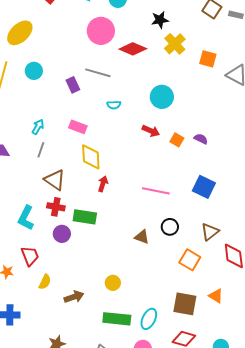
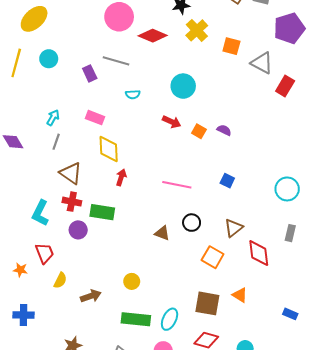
blue square: (204, 187) -> (227, 181), size x0.6

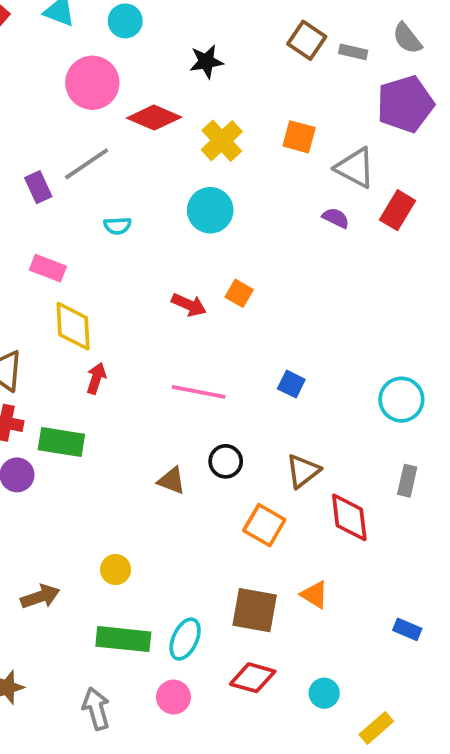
yellow cross: (197, 30) -> (222, 141), moved
gray line: (116, 61) -> (87, 164), turned -50
red arrow: (172, 122) -> (189, 305), moved
purple semicircle: (224, 130) -> (336, 218), moved

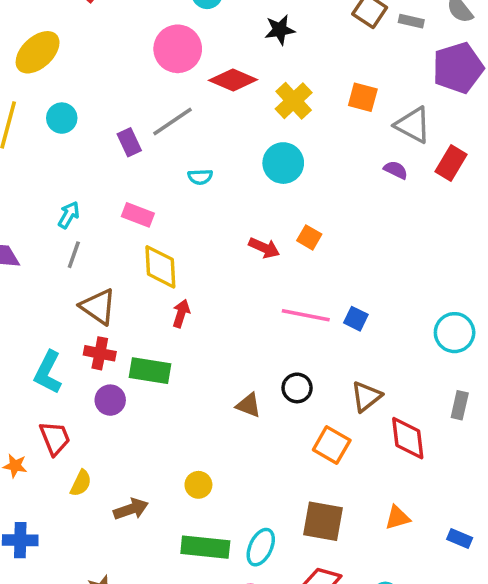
pink line: (199, 392) -> (306, 315), moved
orange triangle: (314, 595) -> (397, 518), moved, turned -48

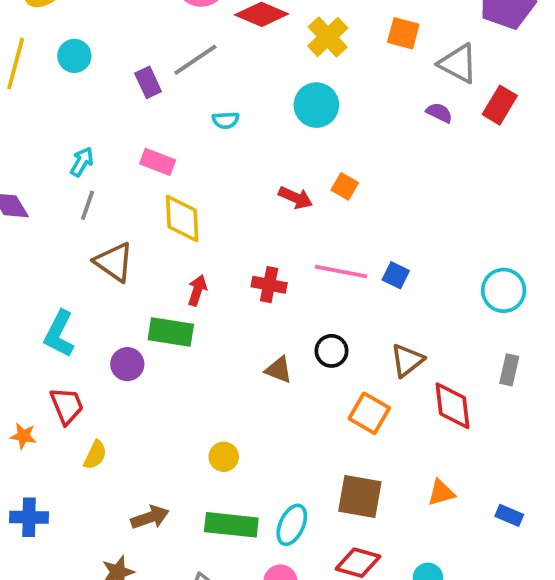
red arrow: (181, 314) -> (197, 290), moved
red cross: (100, 353) -> (269, 285), moved
brown arrow: (131, 509) -> (150, 517), moved

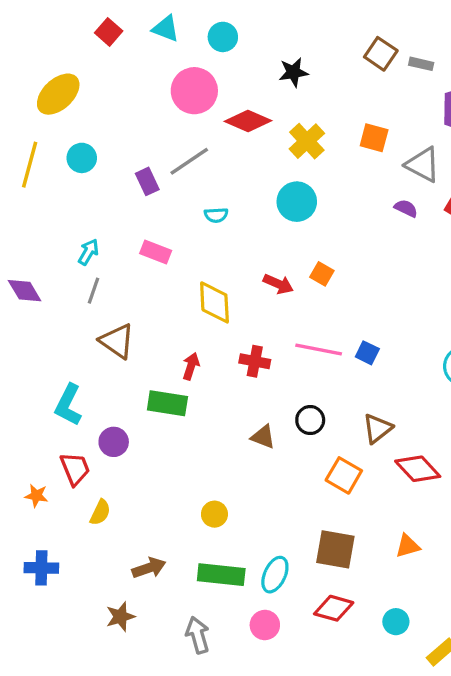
yellow diamond: (182, 219) -> (214, 302), moved
purple circle: (127, 364) -> (114, 442), moved
red diamond: (453, 406) -> (418, 469), turned -36

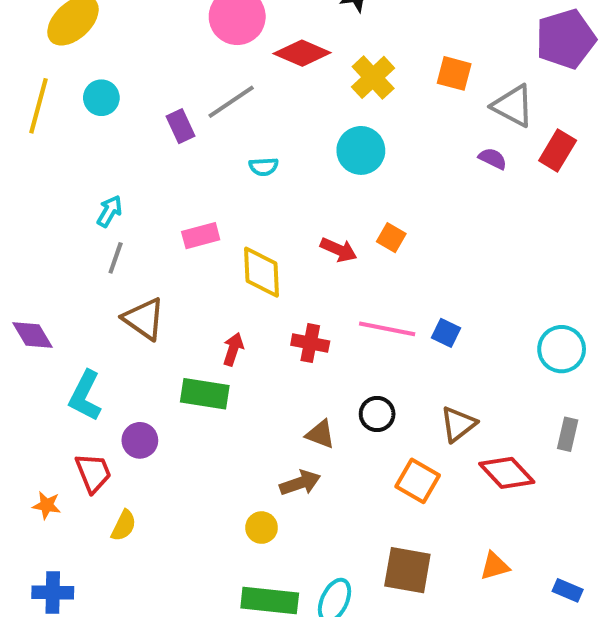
pink rectangle: (156, 252) -> (201, 236), moved, turned -36
purple diamond: (25, 291) -> (32, 335), moved
brown arrow: (149, 568) -> (300, 483), moved

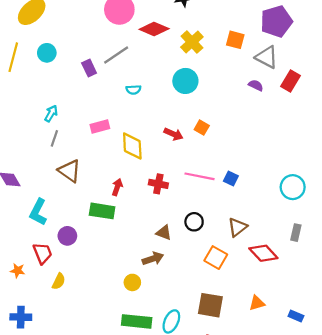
purple pentagon: (566, 39) -> (276, 21), moved

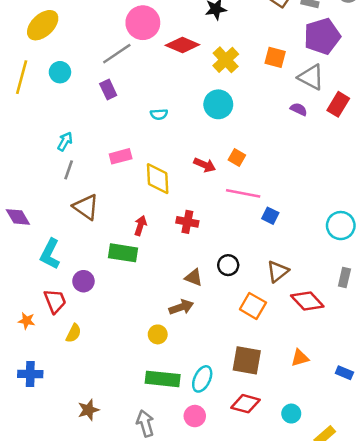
gray line: (116, 55) -> (117, 54), moved
pink line: (200, 176) -> (243, 193), moved

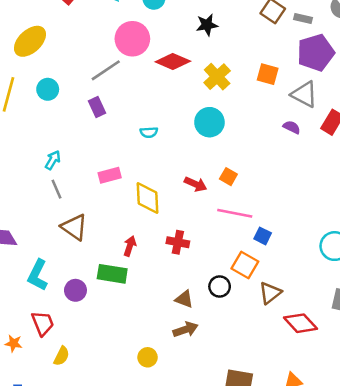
gray line: (69, 170) -> (57, 189), turned -42
purple circle: (83, 281) -> (75, 290), moved
orange square: (253, 306) -> (245, 265), moved
brown arrow: (181, 307) -> (185, 329), moved

